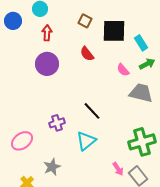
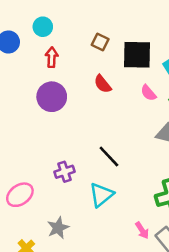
pink semicircle: (123, 70) -> (148, 93), moved

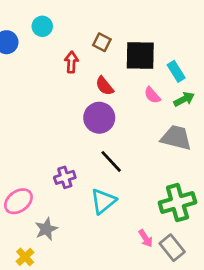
red arrow: (52, 57) -> (71, 62), moved
purple circle: (52, 97) -> (99, 118), moved
gray star: (58, 228) -> (46, 229), moved

